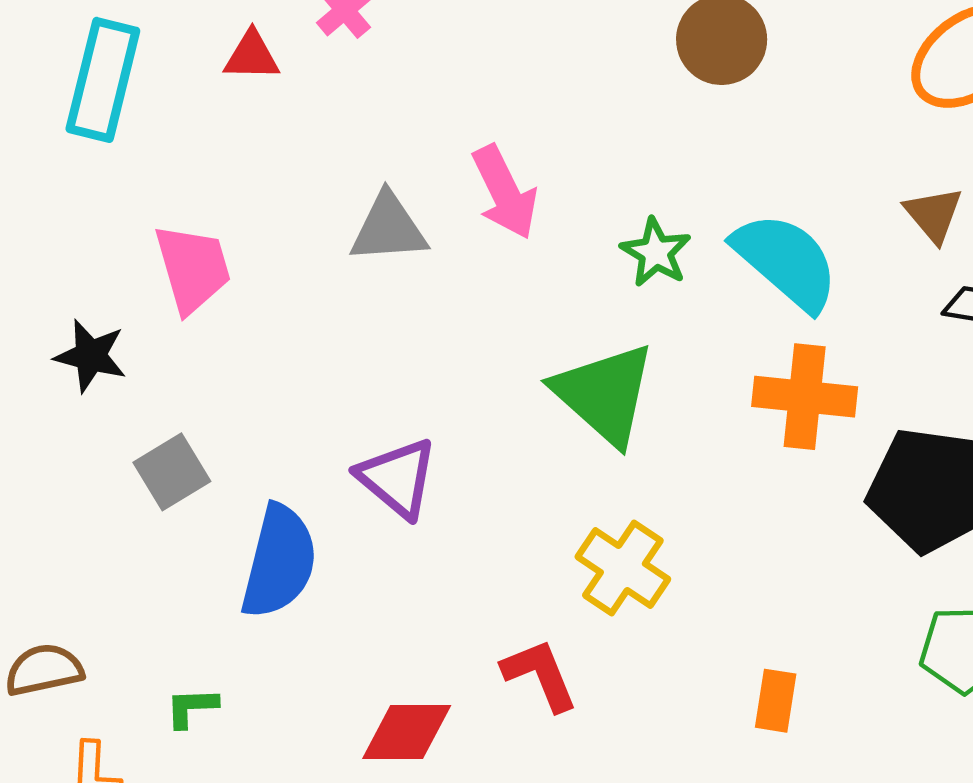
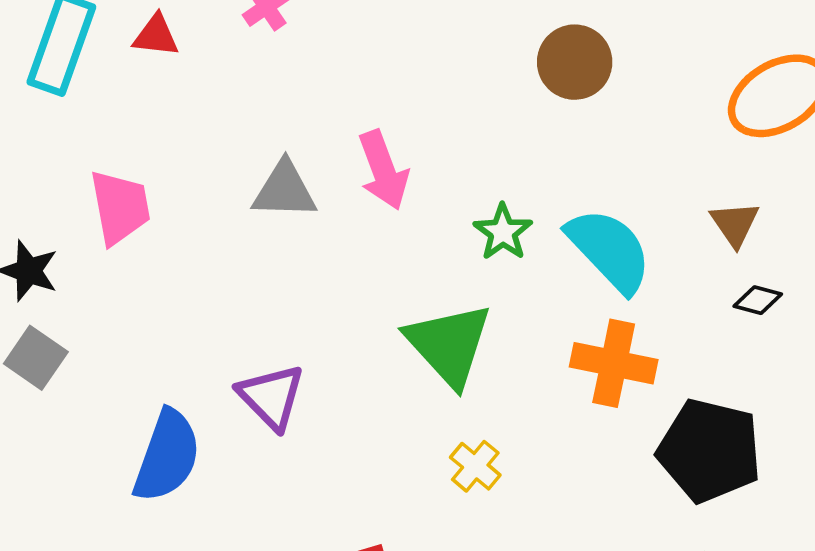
red triangle: (252, 56) -> (156, 36), moved
gray square: (172, 472) -> (36, 358), moved, turned -30
yellow cross: (623, 568) -> (475, 466), moved, size x0.7

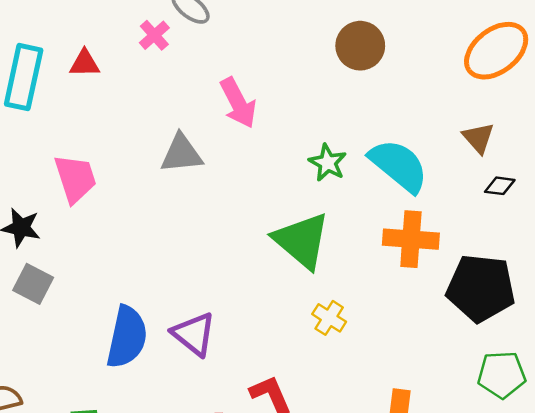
pink arrow: (383, 170) -> (238, 103), moved
purple triangle: (271, 397) -> (194, 334), moved

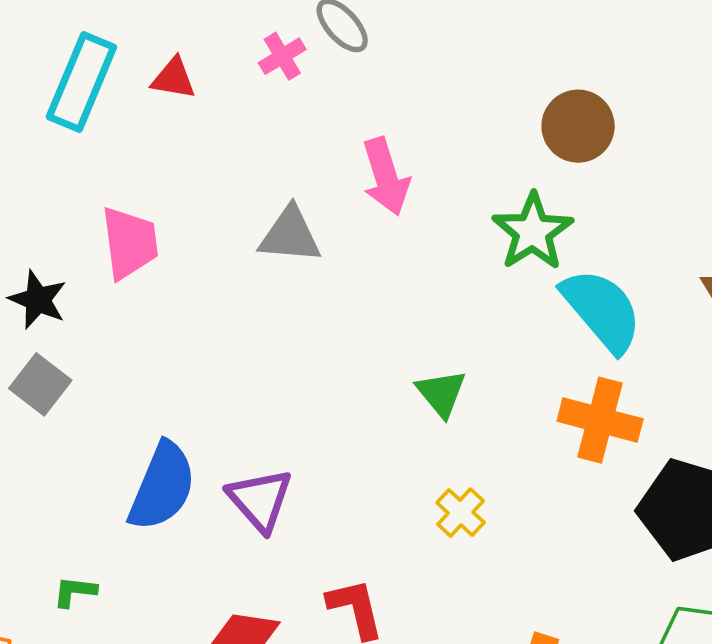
green star: (328, 163) -> (533, 232), moved, size x1.4
green triangle: (302, 241) -> (441, 393), size x0.6

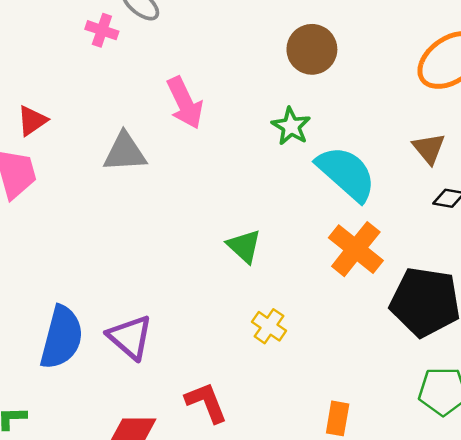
pink cross: (282, 56) -> (102, 30), turned -32
red triangle: (174, 78) -> (32, 121), moved, turned -36
green star: (533, 232) -> (291, 126), size x0.7
orange cross: (600, 420) -> (356, 249), turned 32

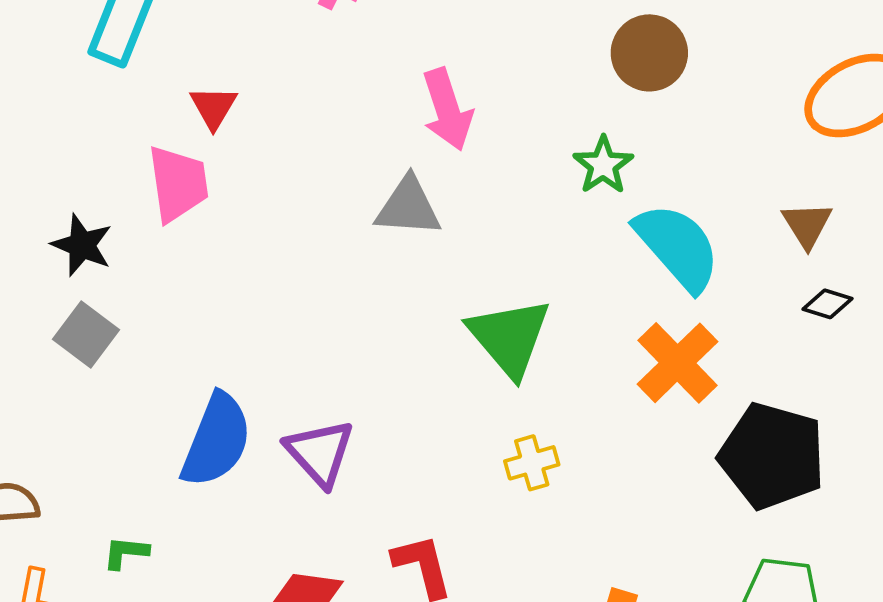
red triangle: (32, 121) -> (213, 107), turned -32
gray triangle: (125, 152) -> (408, 207), moved
green triangle: (244, 246) -> (509, 337), size x1.6
yellow cross: (269, 326) -> (532, 463), turned 32

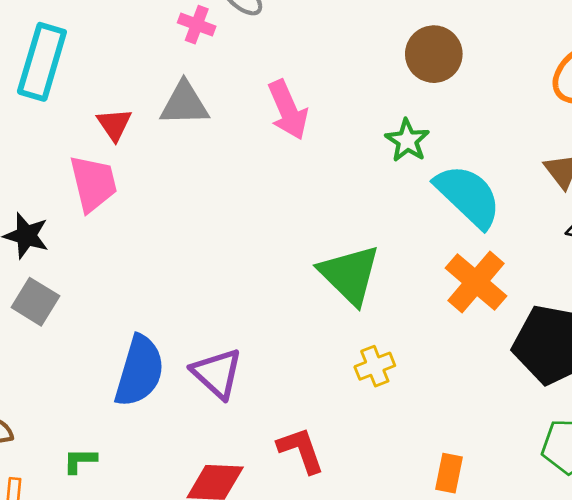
gray triangle: (408, 207) -> (184, 104), moved

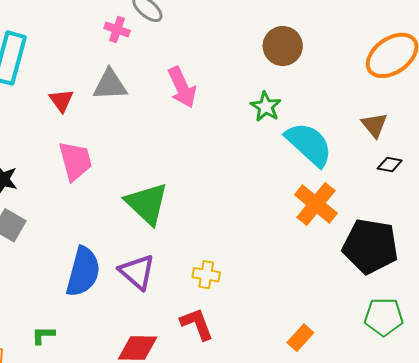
pink trapezoid: (93, 183) -> (75, 161), moved
green triangle: (350, 274) -> (147, 204), moved
yellow cross: (375, 366) -> (206, 275), moved, turned 32
orange rectangle: (449, 473) -> (300, 338), turned 32

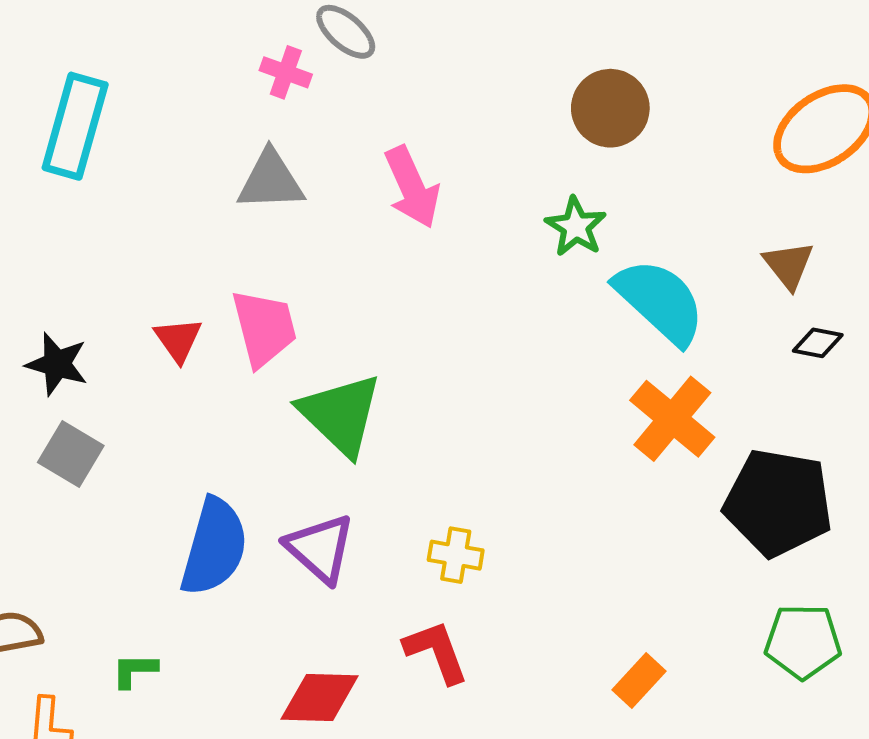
red triangle: (61, 100) -> (178, 340), moved
pink trapezoid: (75, 161) -> (264, 328), moved

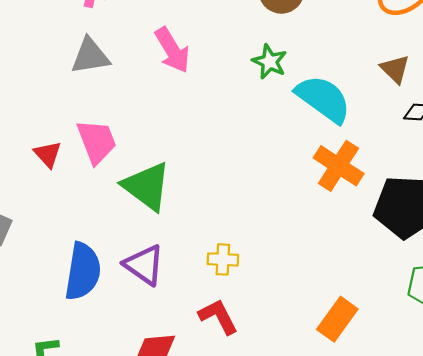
orange rectangle: (639, 680) -> (337, 319), size x1.4

